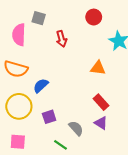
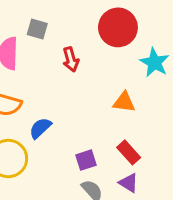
red circle: (94, 17) -> (118, 27), size x1.6
purple square: (49, 117) -> (86, 160), moved

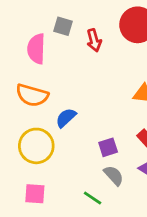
red arrow: (71, 59) -> (94, 40), moved

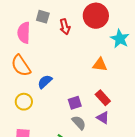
orange semicircle: (32, 95) -> (21, 66), turned 40
yellow circle: (36, 146) -> (24, 102), size x0.7

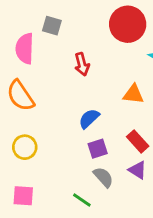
red arrow: (65, 27) -> (82, 64), moved
blue semicircle: (45, 82) -> (89, 119), moved

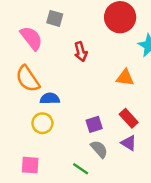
pink semicircle: (25, 49) -> (31, 38), turned 140
blue semicircle: (89, 119) -> (50, 99), moved, turned 42
yellow circle: (25, 147) -> (42, 123), moved

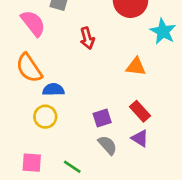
green line: (81, 169) -> (72, 167), moved

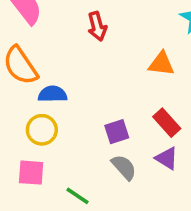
pink square: (32, 163) -> (31, 173), moved

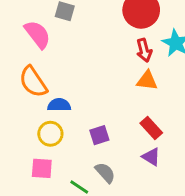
red arrow: (97, 26) -> (144, 50), moved
purple square: (117, 132) -> (99, 135), moved
gray semicircle: (124, 167) -> (105, 173), moved

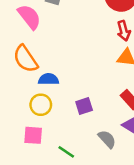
gray semicircle: (105, 173) -> (107, 139), moved

